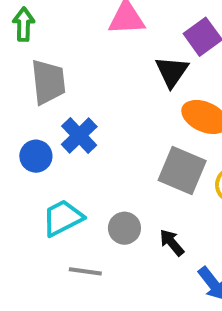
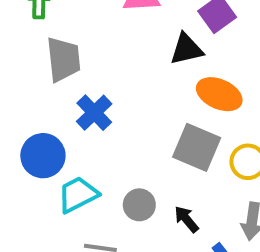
black triangle: (172, 72) -> (186, 49), turned 42
blue circle: (36, 156) -> (43, 156), moved, size x1.4

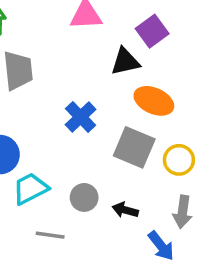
blue cross: (94, 113) -> (81, 117), moved
black arrow: (186, 219) -> (125, 210), turned -35

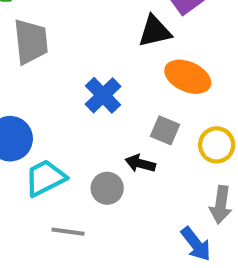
gray square: (134, 147) -> (165, 130), size x0.6
black arrow: (125, 210) -> (140, 163), moved

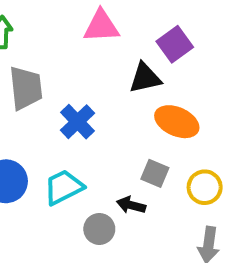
blue cross: (103, 95) -> (77, 122), moved
cyan trapezoid: (45, 178) -> (64, 187), moved

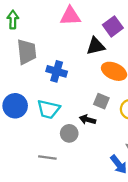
blue cross: (77, 122) -> (57, 71), turned -30
cyan trapezoid: (64, 187) -> (48, 109), turned -140

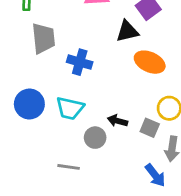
gray square: (101, 101) -> (150, 128), moved

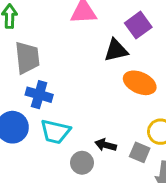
blue cross: (80, 62) -> (39, 95), moved

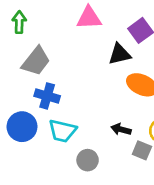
gray trapezoid: (27, 58) -> (36, 61), turned 44
black arrow: (106, 145) -> (121, 129), moved

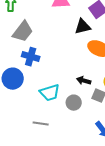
cyan trapezoid: (62, 131) -> (50, 93), moved, turned -30
gray circle: (88, 160) -> (74, 103), moved

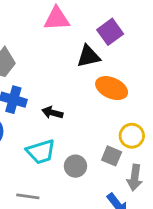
black arrow: (84, 81) -> (52, 113), moved

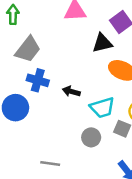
cyan trapezoid: (41, 152) -> (102, 108), moved

